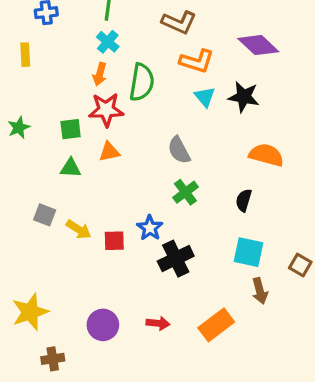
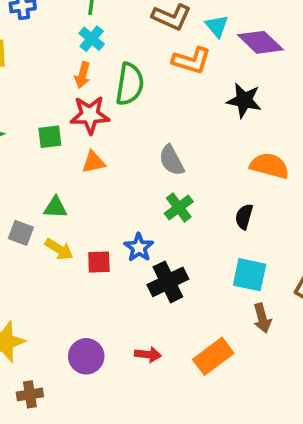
cyan triangle: (205, 97) -> (217, 26), moved
green triangle: (71, 168) -> (55, 207), moved

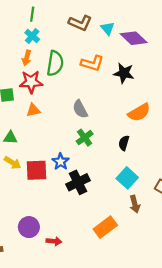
orange L-shape: (191, 60) -> (92, 63), moved
orange semicircle: (270, 166) -> (139, 112), turned 135
red square: (99, 262) -> (37, 170), size x1.5
cyan square: (250, 275) -> (127, 178), turned 30
red arrow: (148, 354) -> (54, 241), moved

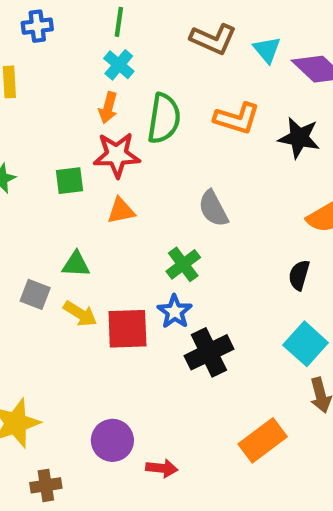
green cross: (85, 138) -> (183, 264), moved

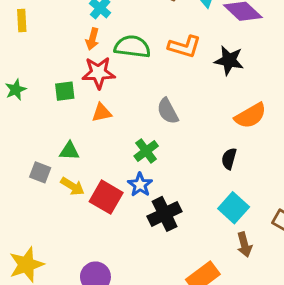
green semicircle: (164, 118) -> (132, 47), turned -92
red square: (127, 329) -> (106, 197), turned 32

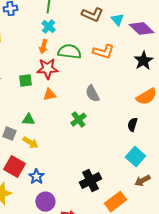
black star: (229, 60) -> (143, 61), moved, turned 30
blue star: (140, 185) -> (36, 177), moved
red square: (106, 197) -> (14, 167), moved
black cross: (165, 214) -> (90, 181), moved
brown arrow: (244, 245) -> (142, 181), turned 77

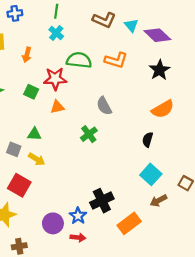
orange arrow: (43, 47) -> (27, 55), moved
green square: (25, 81) -> (31, 92), turned 32
blue star: (36, 177) -> (78, 216), moved

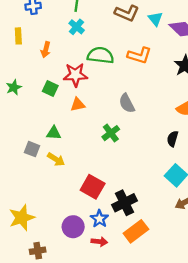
red square: (19, 185) -> (93, 187), moved
orange rectangle: (129, 223) -> (136, 231), moved

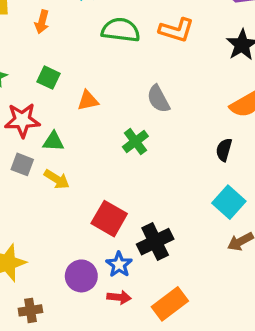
red star: (75, 75) -> (22, 120), moved
orange rectangle: (136, 231) -> (170, 304), moved

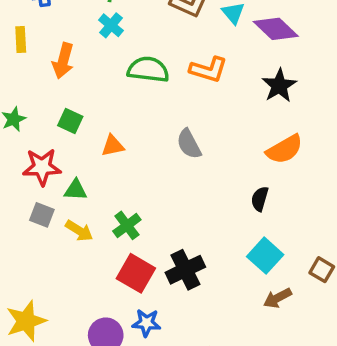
orange arrow: (42, 22) -> (63, 61), size x1.4
green cross: (135, 142) -> (127, 225), moved
black cross: (155, 242) -> (185, 270), moved
blue star: (119, 264) -> (146, 323), turned -30

